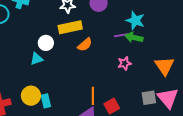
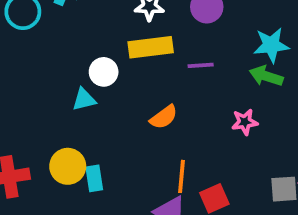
cyan star: (135, 20) -> (271, 45), turned -30
purple line: (121, 35) -> (201, 65), moved
orange semicircle: (85, 45) -> (164, 117), moved

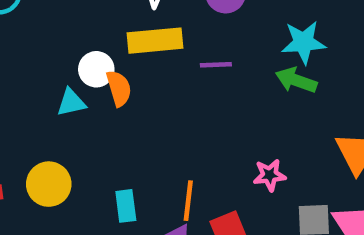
orange semicircle: (164, 117) -> (119, 88), moved, turned -72
pink star: (245, 122) -> (270, 175), moved
cyan rectangle: (94, 178) -> (126, 206), moved

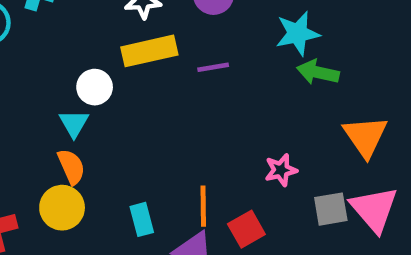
green arrow: (296, 80) -> (318, 72), moved
orange semicircle: (119, 88) -> (71, 167), moved
cyan triangle: (71, 102) -> (74, 123), turned -40

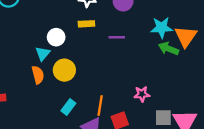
yellow rectangle: (149, 51) -> (86, 24), size x0.6
orange triangle: (365, 136) -> (186, 36), moved
yellow circle: (62, 208) -> (64, 70), moved
cyan rectangle: (142, 219) -> (68, 107), turned 42

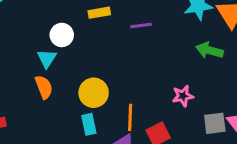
green arrow: (168, 49) -> (210, 50), moved
yellow circle: (64, 70) -> (94, 93), moved
cyan rectangle: (68, 107) -> (89, 124), turned -42

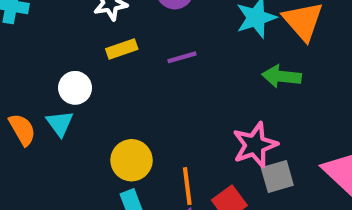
orange semicircle: (44, 87) -> (22, 130), moved
pink star: (183, 96) -> (255, 145), size x1.5
gray square: (215, 123) -> (277, 176), moved

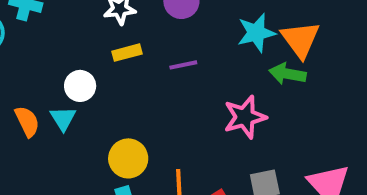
green arrow: (281, 76) -> (287, 74), moved
pink star: (255, 145) -> (245, 117), moved

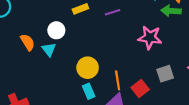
pink star: (245, 117) -> (150, 37), turned 30
orange semicircle: (27, 121) -> (28, 42), moved

